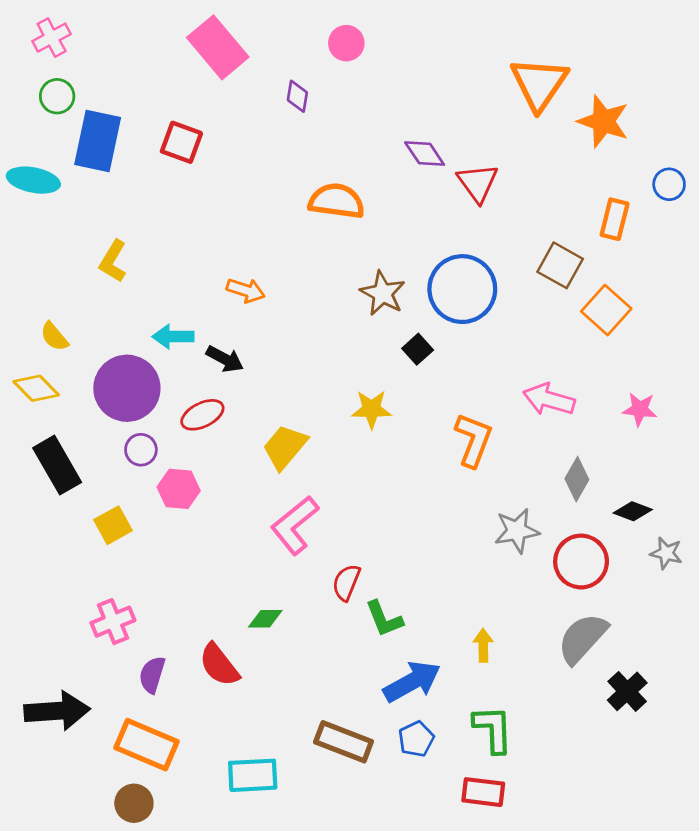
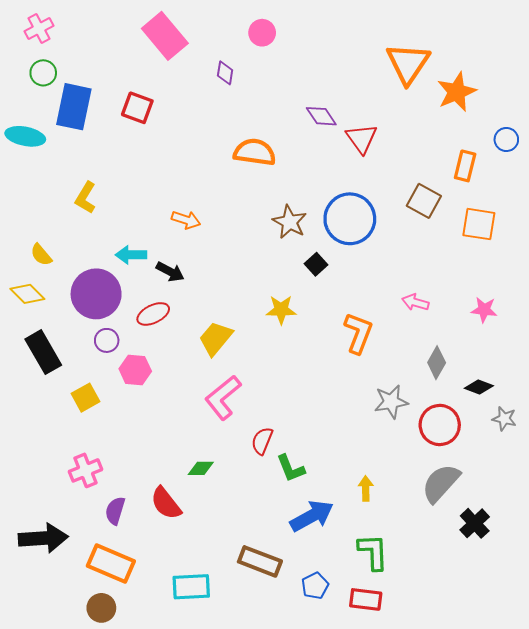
orange star: (603, 121) -> (457, 92), turned 30
orange square: (606, 310) -> (479, 224), moved, turned -33
pink arrow: (549, 399) -> (415, 302), size x0.7
blue pentagon: (416, 739) -> (315, 586), moved

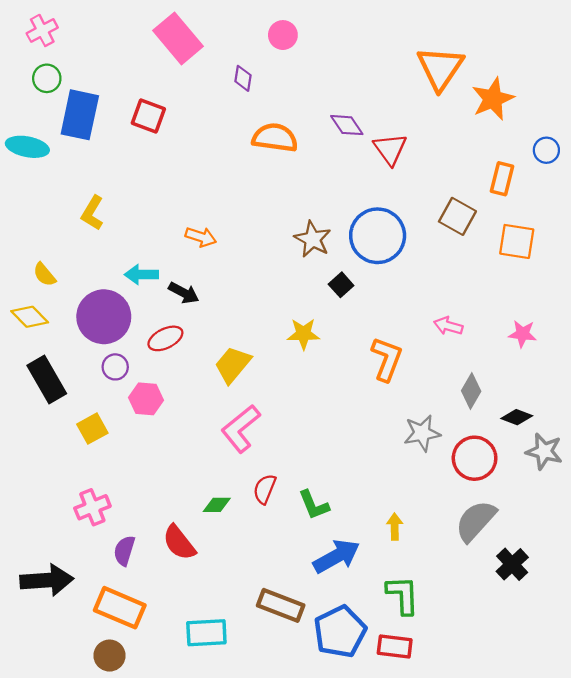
orange semicircle: (255, 152) -> (275, 138), moved
gray star: (504, 419) -> (544, 451), size x1.4
red semicircle: (262, 441) -> (265, 489), moved
blue pentagon: (315, 586) -> (340, 632), size x1.8

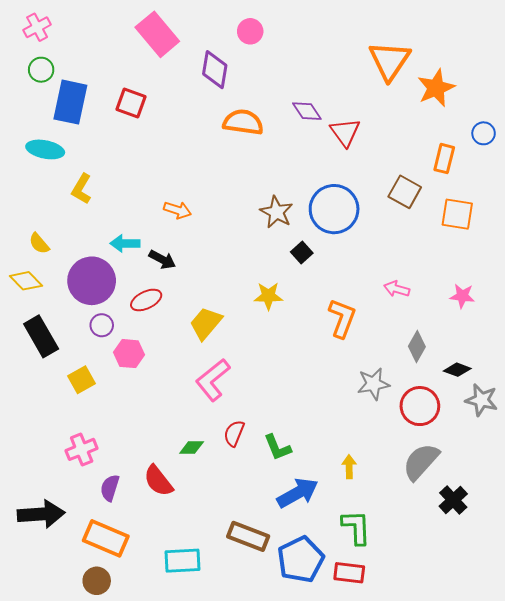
purple diamond: (243, 78) -> (215, 70), size x1.6
cyan ellipse: (27, 147) -> (45, 149), moved

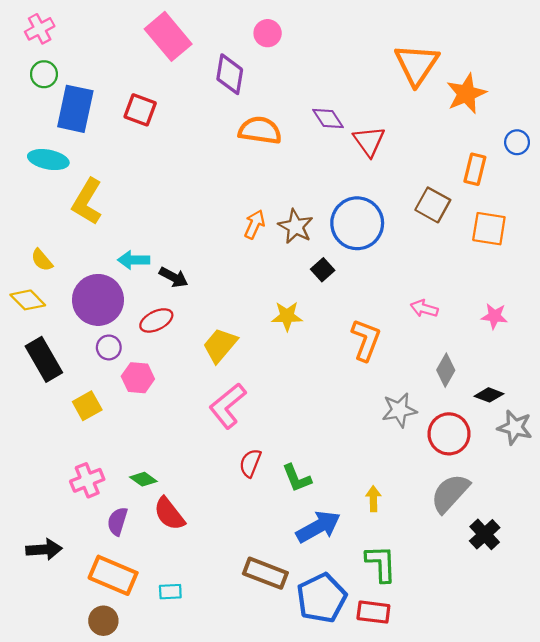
yellow L-shape: (82, 189) -> (87, 202), size x1.4
orange arrow: (177, 210) -> (255, 224), moved, turned -84
green diamond: (192, 447) -> (143, 479), moved, turned 35
black arrow: (41, 514) -> (44, 549), size x0.7
cyan rectangle: (183, 561) -> (170, 592), moved, size x0.6

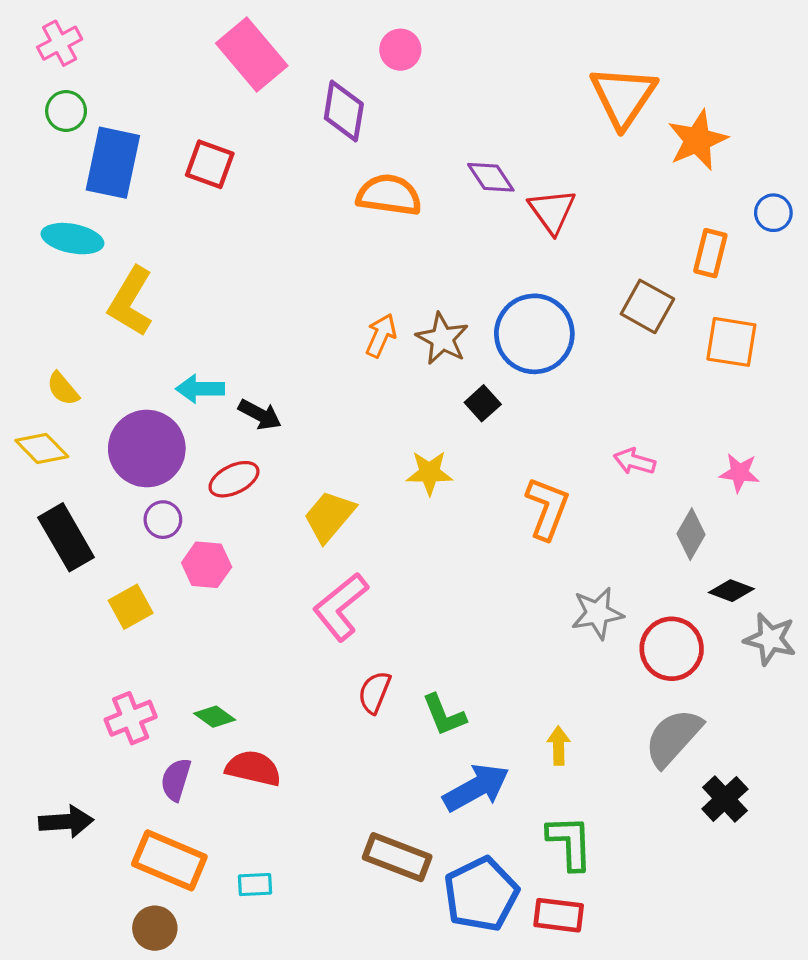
gray diamond: (446, 370) -> (691, 534), moved
red semicircle: (169, 514) -> (253, 768), turned 141

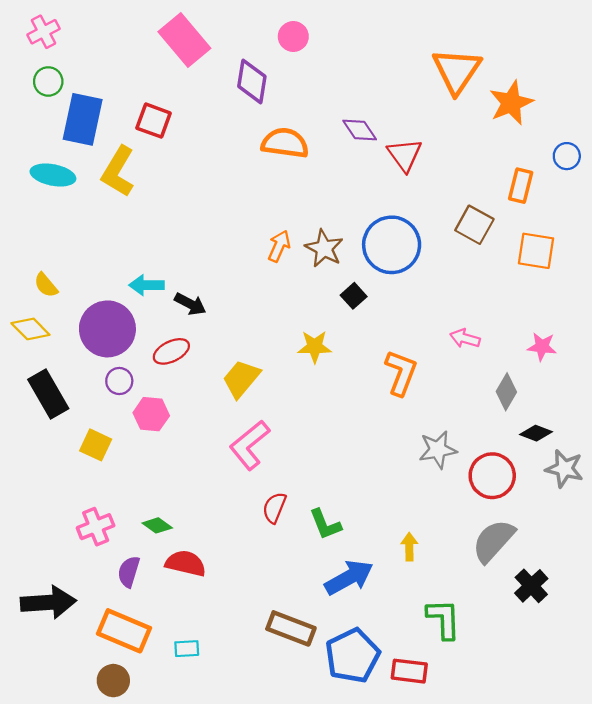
yellow L-shape: (131, 302) -> (118, 171), moved
yellow square: (131, 607) -> (96, 445), turned -36
black arrow: (66, 822) -> (48, 602), size x1.4
green L-shape: (570, 843) -> (444, 619), moved

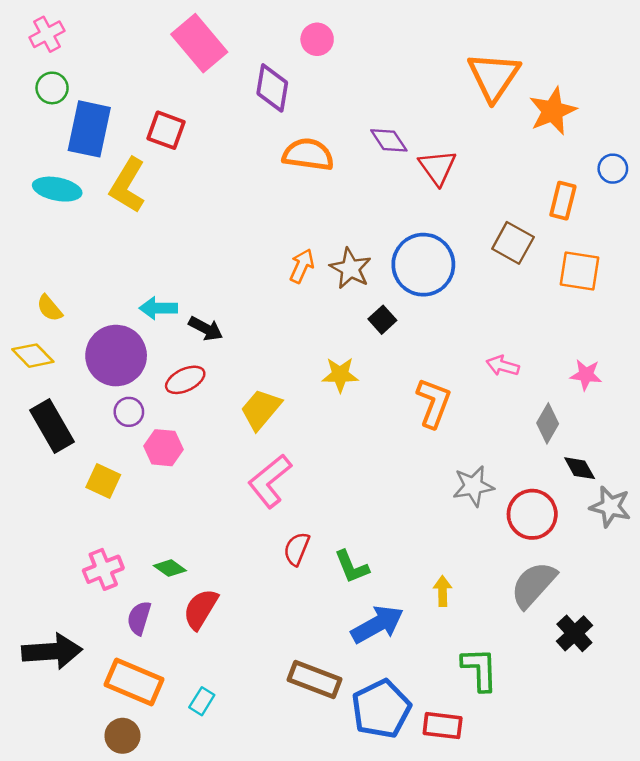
black diamond: (536, 433) -> (580, 468), turned 40
red semicircle: (186, 563) -> (201, 609), turned -72
cyan rectangle: (187, 649) -> (202, 701), turned -55

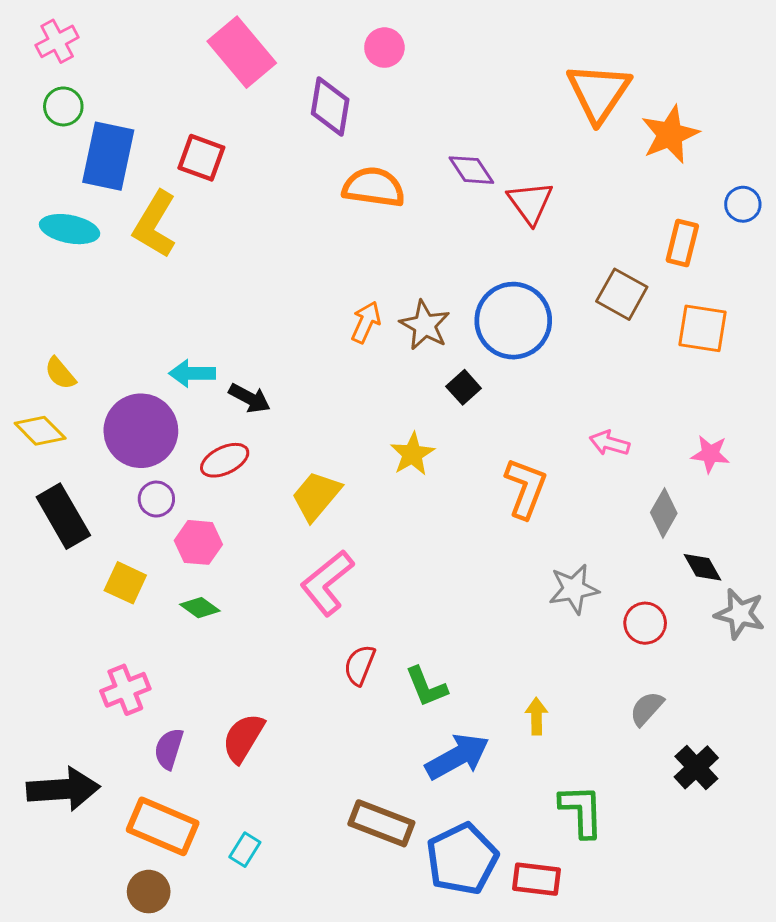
yellow star: (340, 375) -> (412, 454), turned -30
red circle: (532, 514) -> (645, 623), size x0.7
green diamond: (170, 568) -> (200, 608), moved
gray semicircle: (533, 585) -> (647, 708), size x0.6

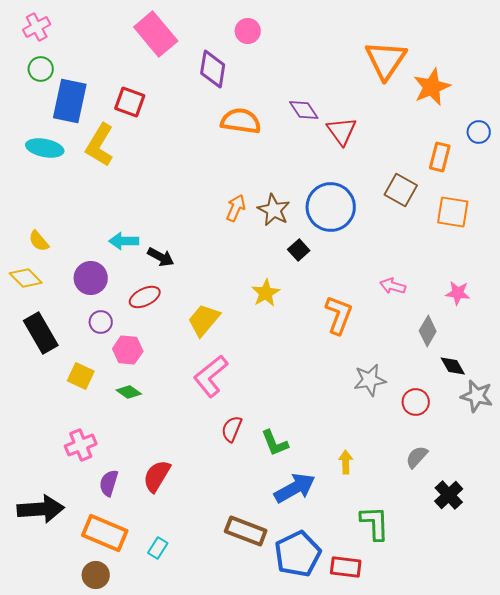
purple circle: (141, 431) -> (91, 278), size x0.7

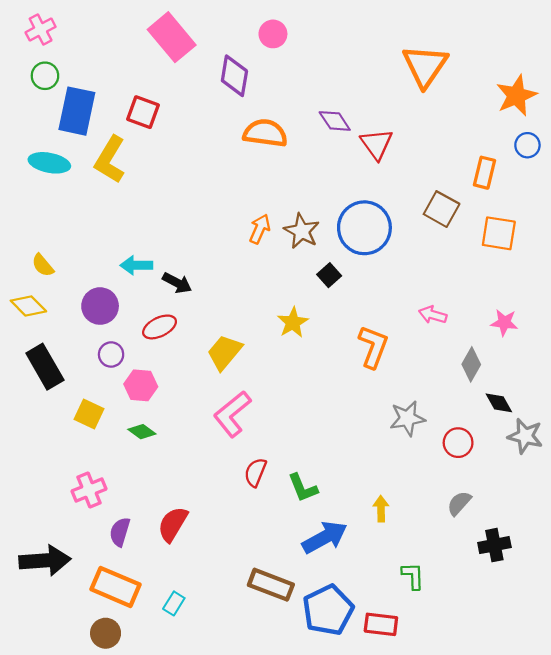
orange star: (432, 87) -> (516, 96), moved
black cross: (449, 495) -> (494, 545), turned 32
green L-shape: (375, 523) -> (413, 576), size x0.7

